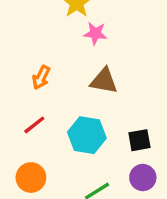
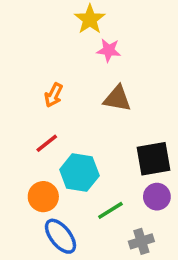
cyan hexagon: (87, 135) -> (79, 173), moved
black square: (139, 140) -> (153, 159), size x1.5

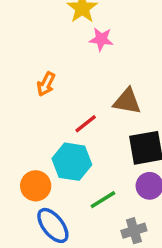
brown triangle: (117, 98) -> (127, 101), moved
red line: (47, 143) -> (86, 124), moved

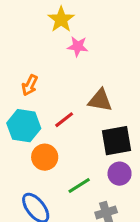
cyan hexagon: (72, 162) -> (24, 126), moved
orange circle: (36, 186) -> (45, 157), moved

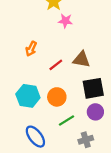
red line: (64, 120) -> (56, 65), moved
cyan hexagon: (24, 126) -> (28, 96), moved
orange circle: (45, 157) -> (57, 97), moved

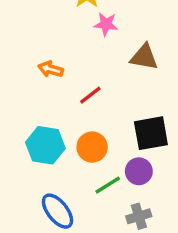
orange arrow: (31, 49) -> (51, 69), turned 80
brown triangle: (81, 59) -> (144, 57), moved
purple circle: (95, 112) -> (139, 171), moved

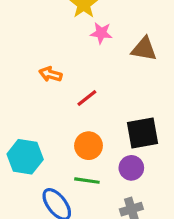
brown triangle: (144, 57) -> (144, 49), moved
cyan hexagon: (45, 145) -> (25, 157), moved
green line: (108, 185) -> (87, 181), moved, turned 40

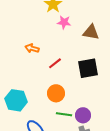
black square: (142, 133) -> (88, 68), moved
purple circle: (131, 168) -> (83, 115), moved
green line: (87, 181) -> (64, 114), moved

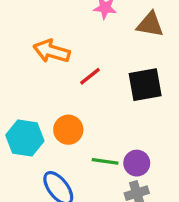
orange arrow: (32, 48) -> (52, 51), size x1.5
orange circle: (56, 93) -> (68, 130), moved

